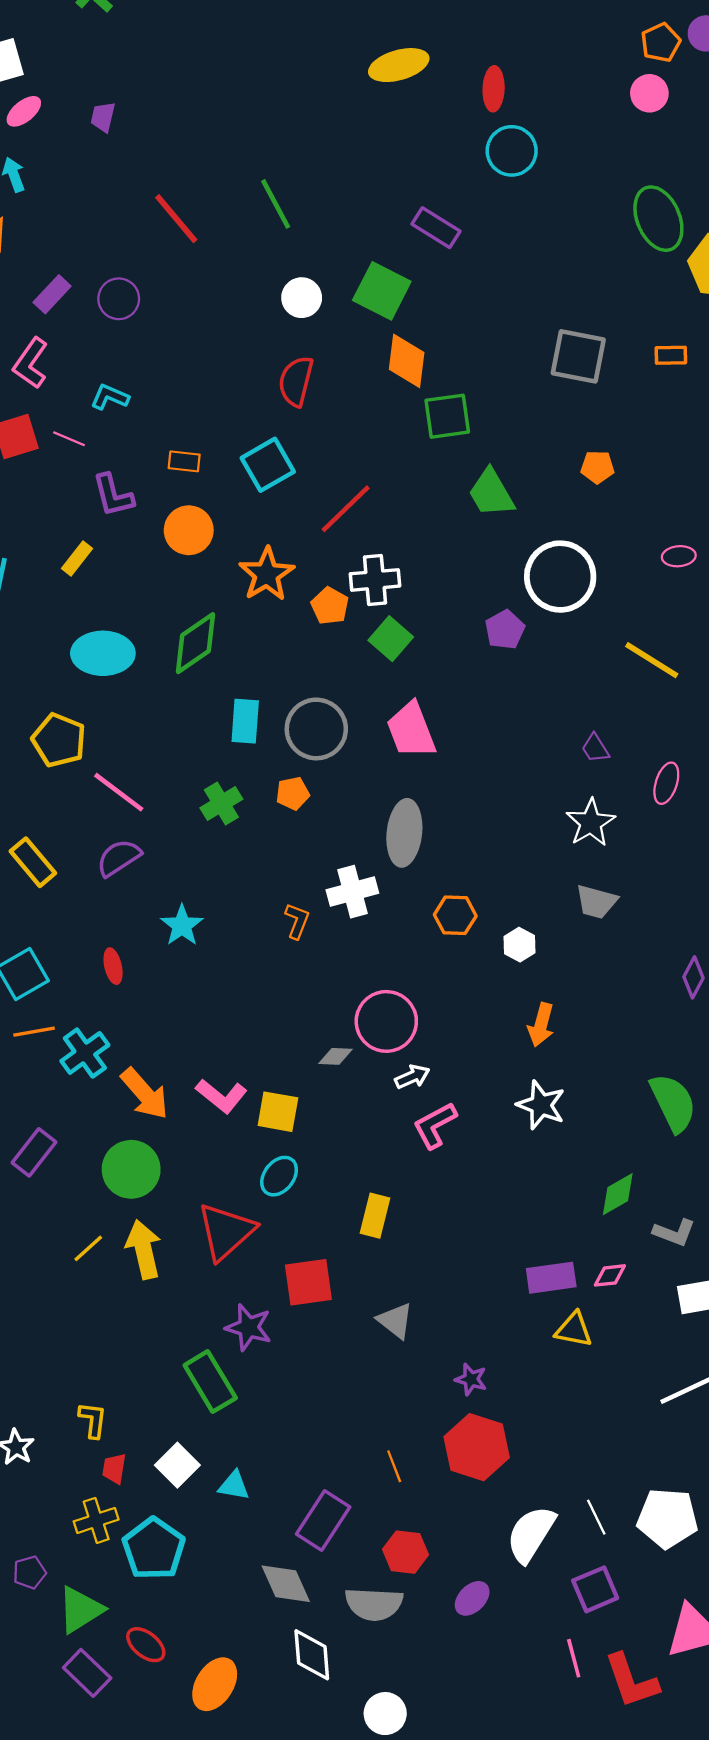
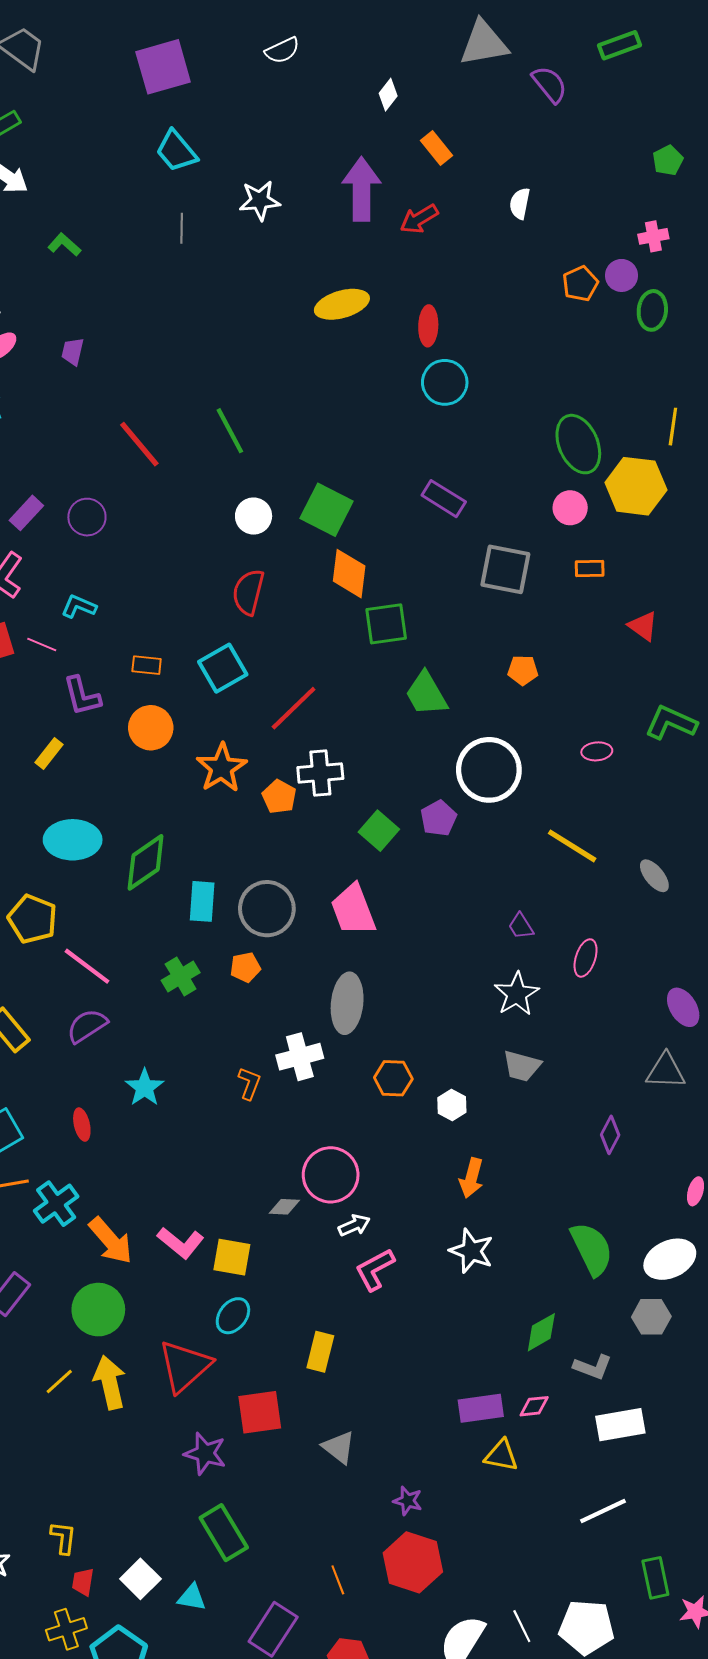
pink circle: (649, 93) -> (570, 508), moved
purple rectangle: (436, 228) -> (444, 499), moved
green square: (391, 639) -> (379, 831), moved
green diamond: (195, 643) -> (146, 862), moved
green rectangle: (210, 1382) -> (224, 1533), moved

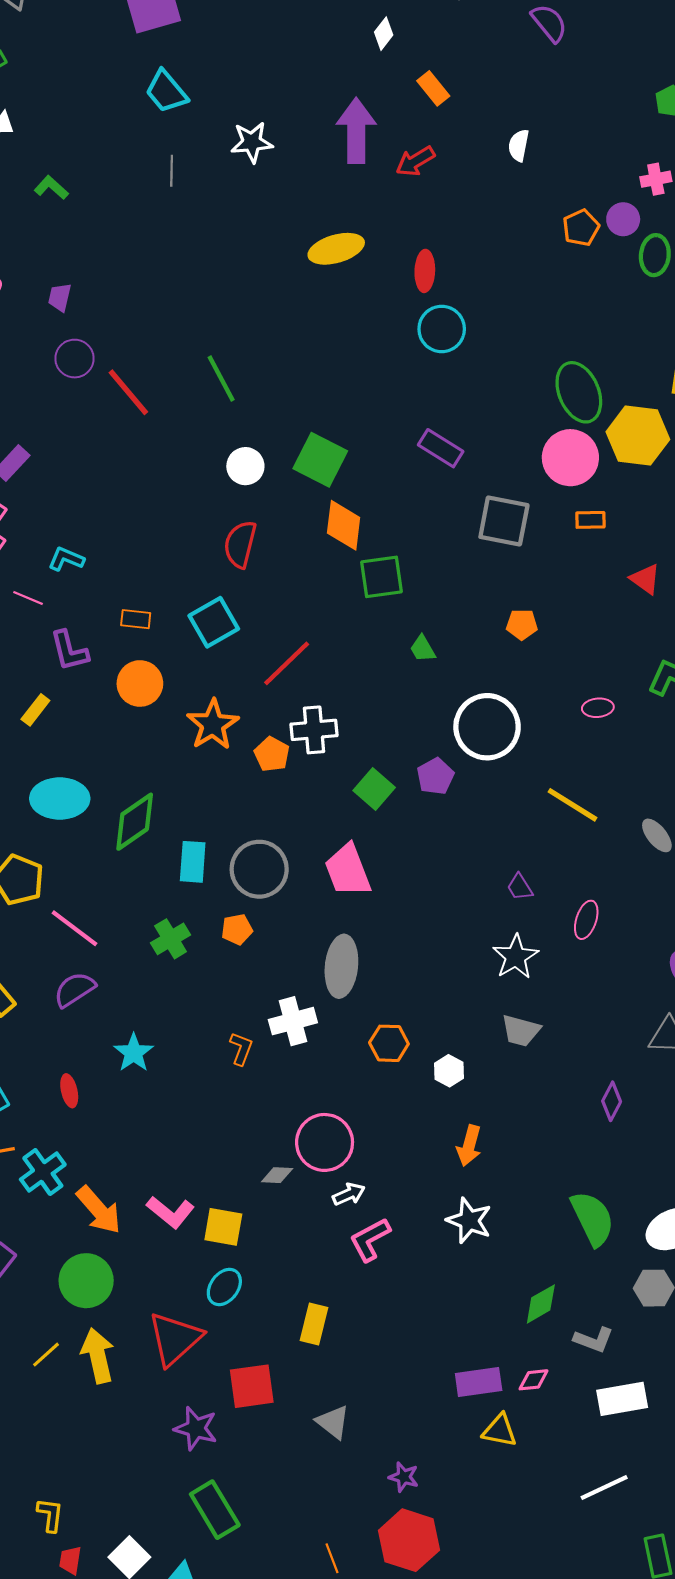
pink circle: (570, 508) -> (570, 458), size x1.6
purple circle: (87, 517) -> (74, 359), moved
green trapezoid: (426, 694) -> (423, 649), size x0.6

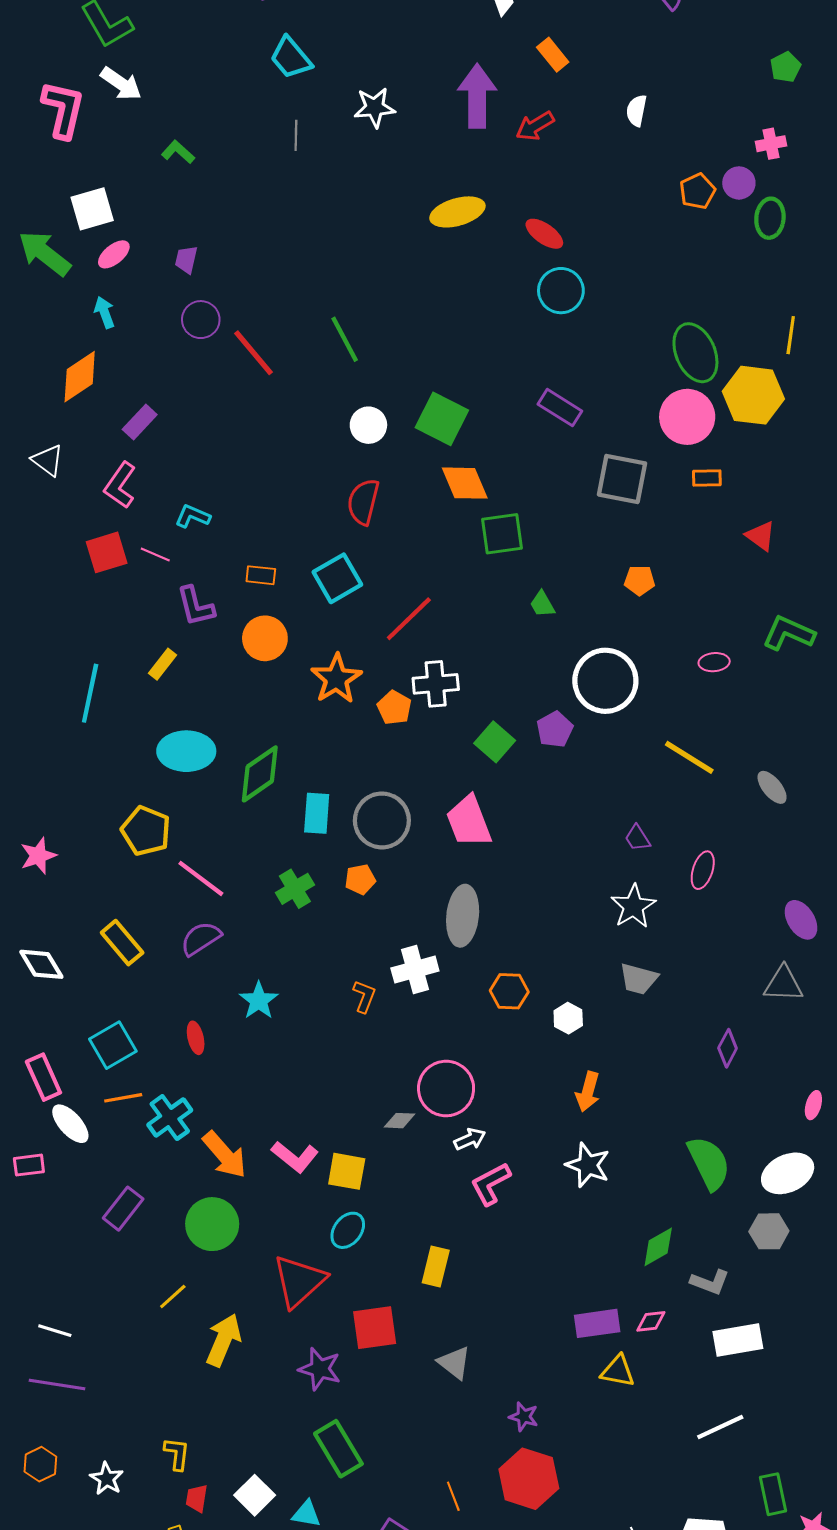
red ellipse: (425, 271) -> (544, 234), turned -57
orange diamond: (344, 525) -> (465, 483), turned -30
yellow arrow: (98, 1356) -> (224, 1340), moved, turned 36

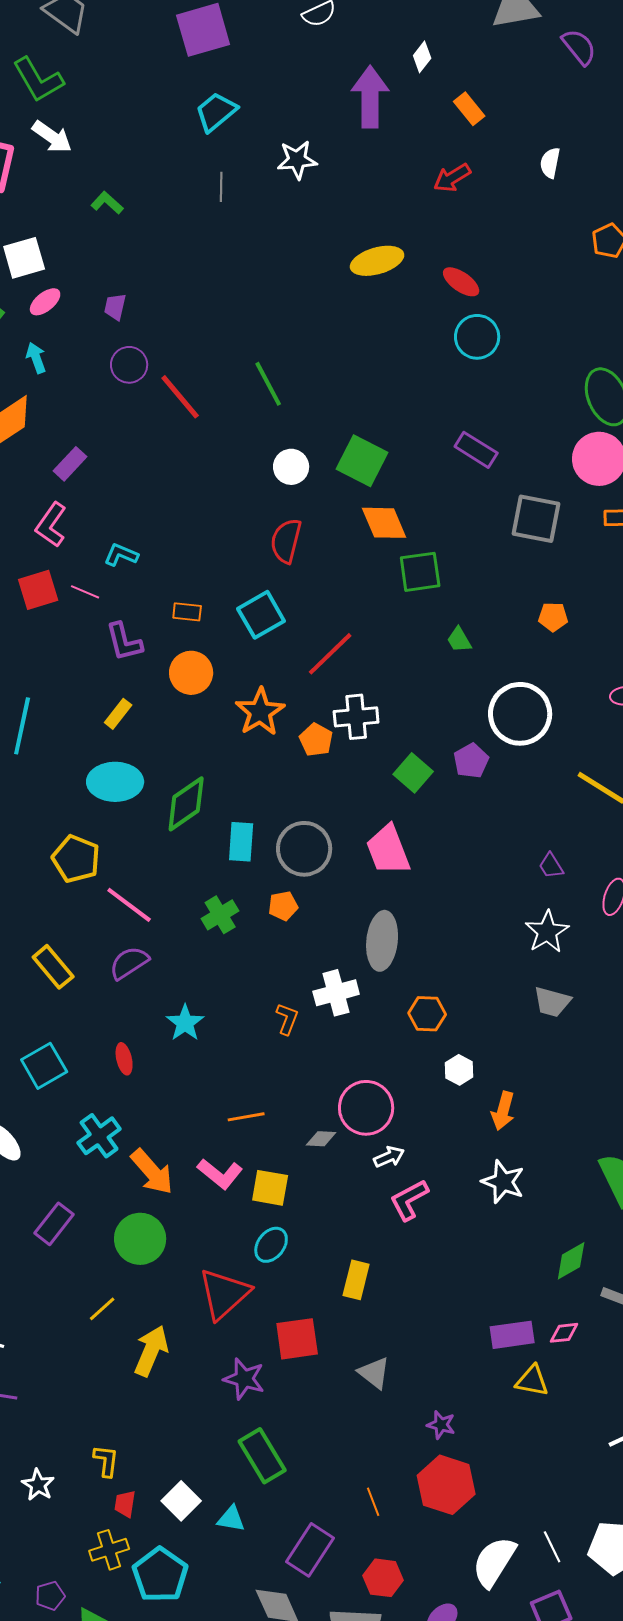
cyan trapezoid: (291, 58) -> (216, 112), turned 90
purple arrow: (477, 96) -> (370, 97), moved
yellow rectangle: (162, 664) -> (118, 714), moved
white hexagon: (568, 1018) -> (459, 1070), moved
orange line: (123, 1098) -> (246, 1117), moved

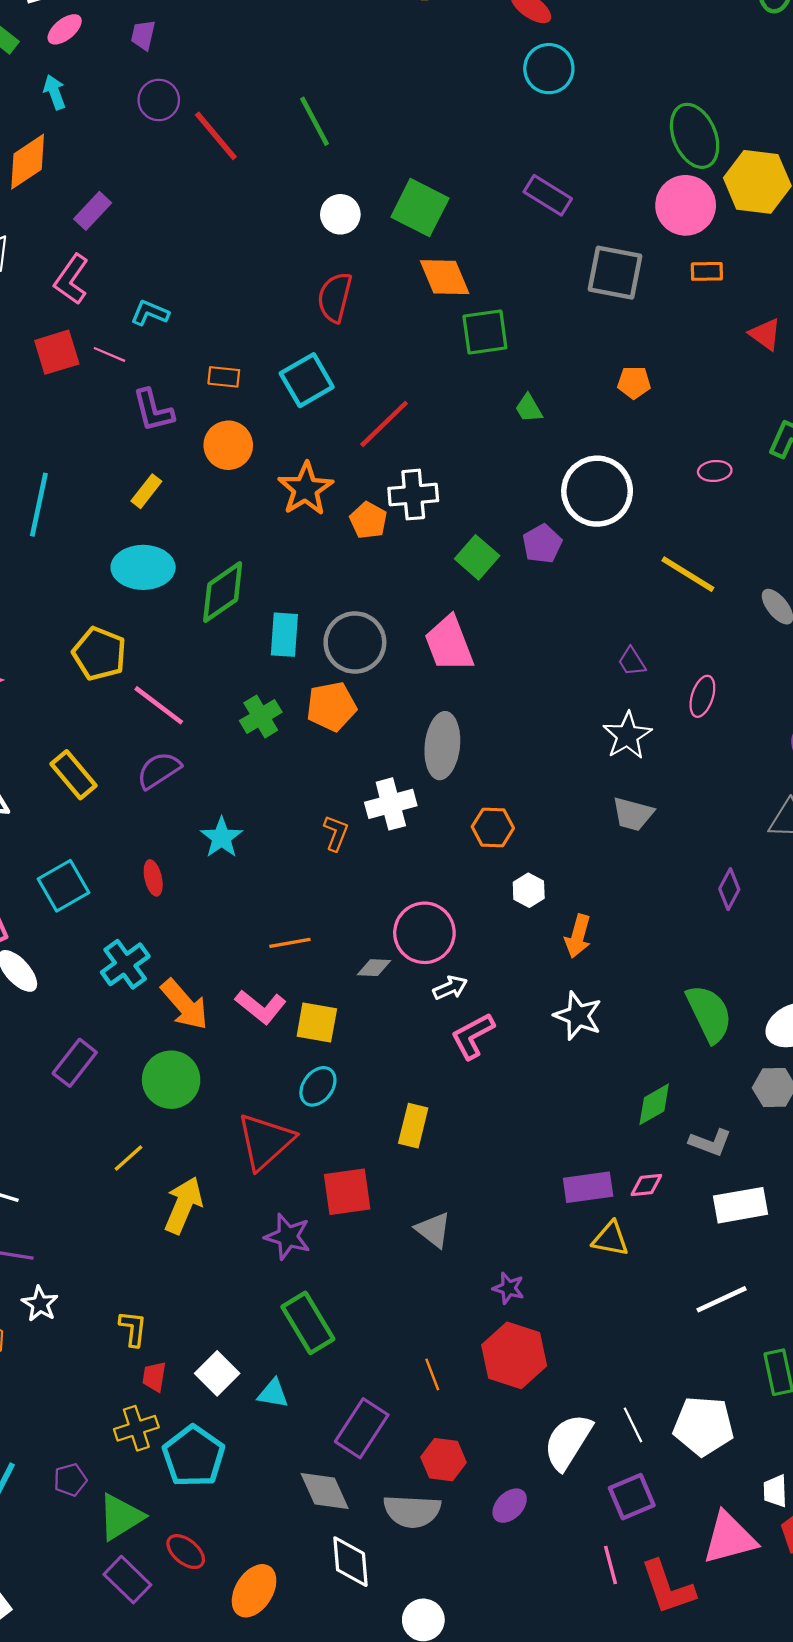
orange pentagon: (283, 906) -> (331, 706), size x1.5
white star: (38, 1485) -> (40, 1304), moved

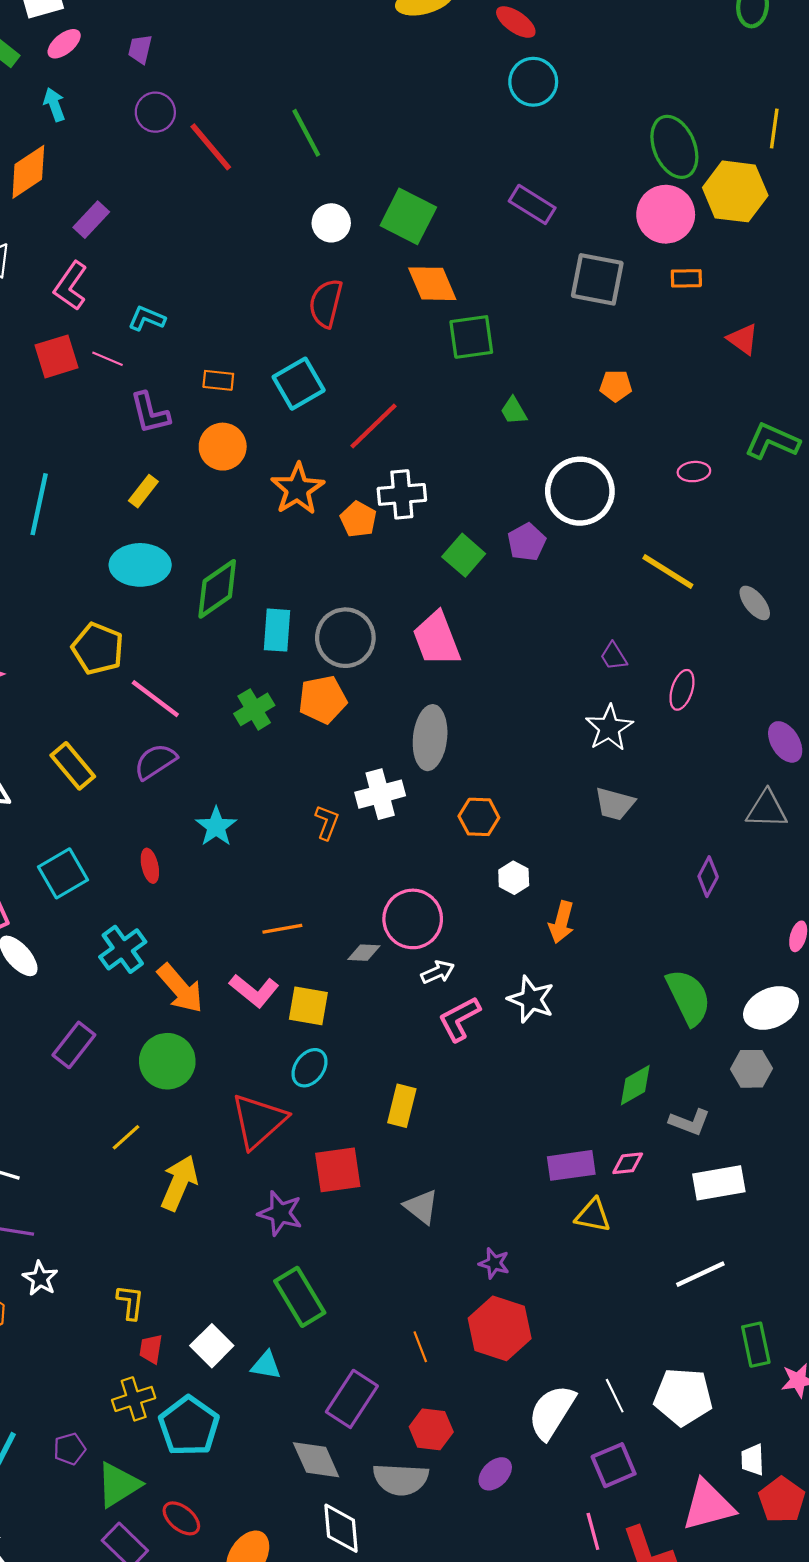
white star: (578, 1016) -> (531, 999), moved

